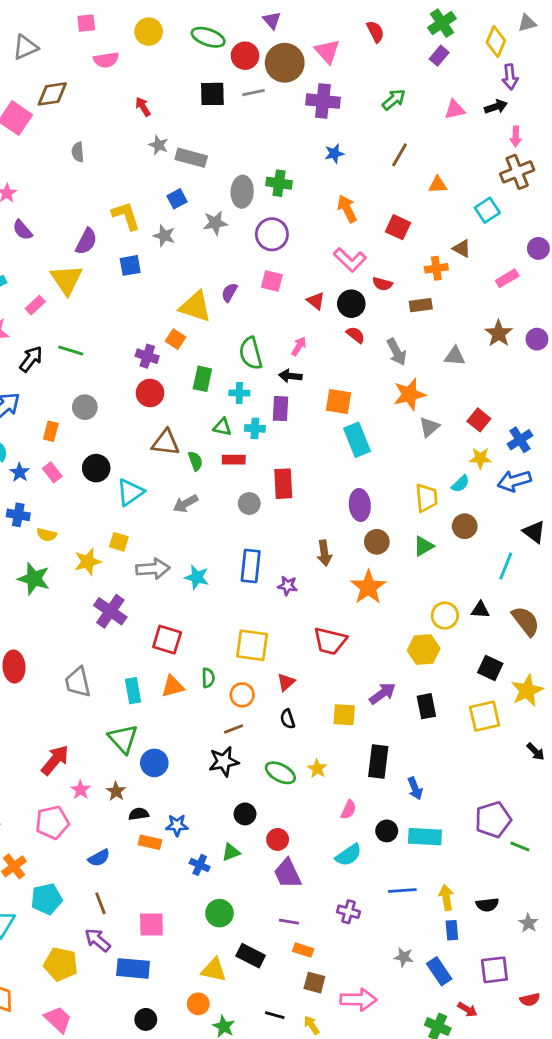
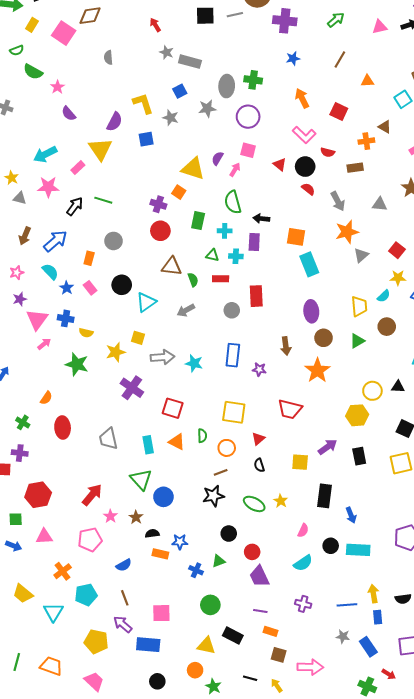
pink arrow: (299, 346) -> (235, 170), moved
orange triangle: (173, 686) -> (177, 442), turned 42
blue line: (402, 890) -> (347, 605), moved

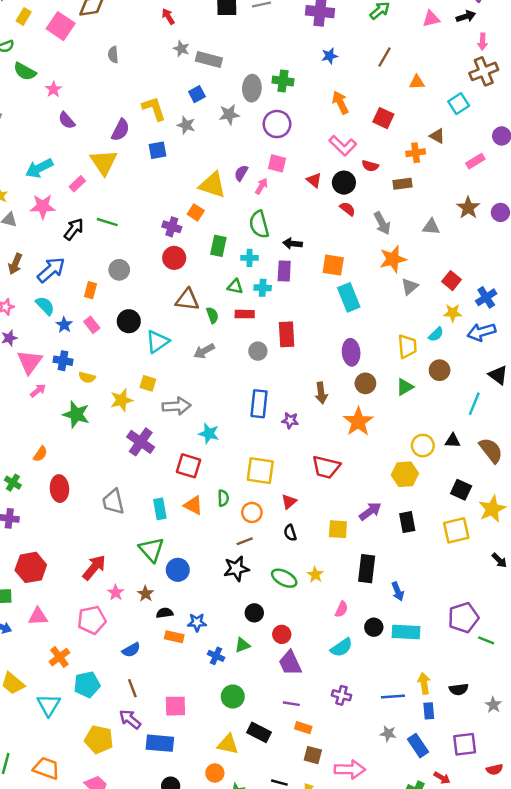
cyan star: (194, 363) -> (209, 434), moved

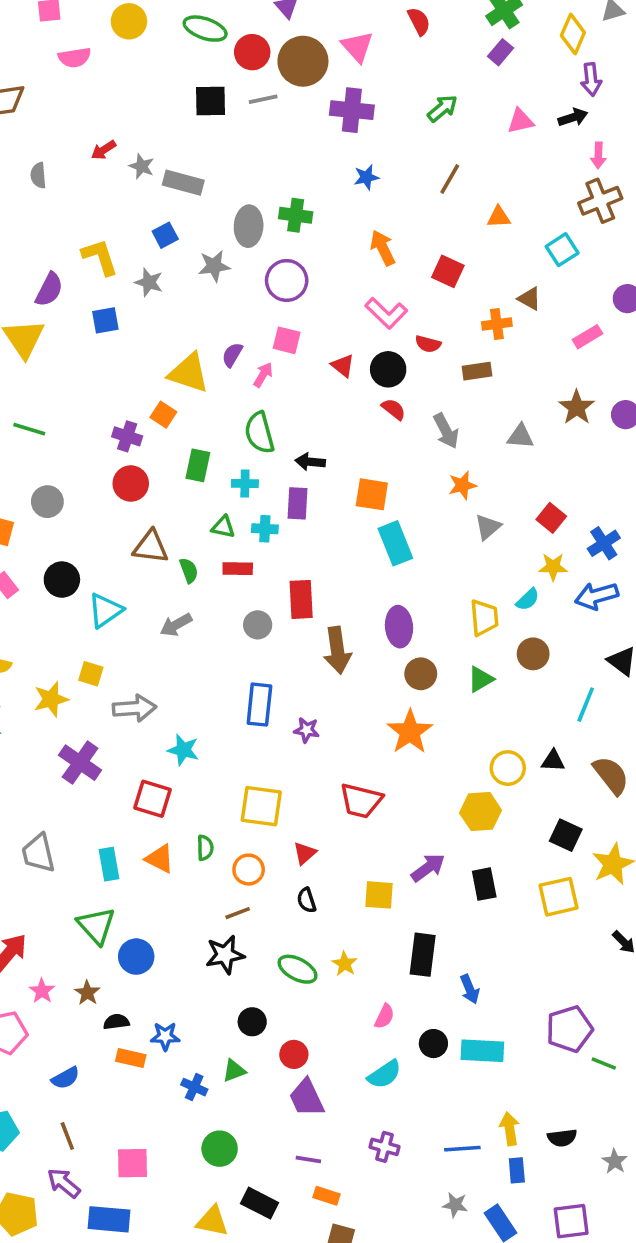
red arrow: (168, 16) -> (104, 150), moved, turned -91
orange star: (393, 259) -> (462, 485), size x0.7
brown arrow: (321, 393) -> (337, 650), moved, size x1.4

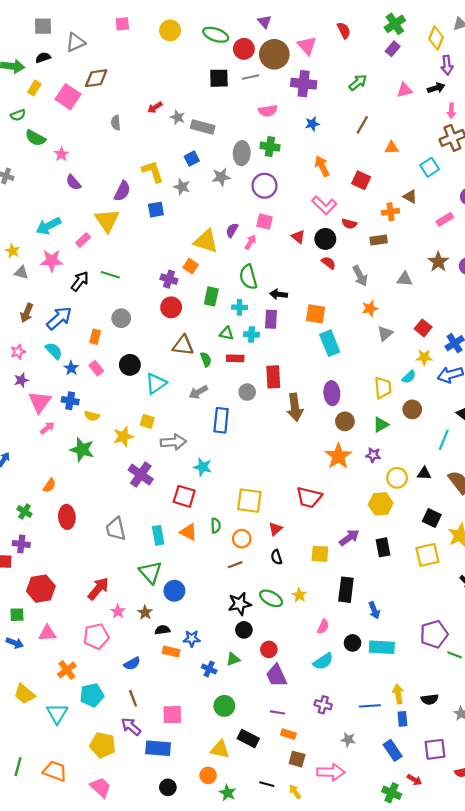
pink semicircle: (75, 58) -> (268, 111), moved
blue rectangle: (259, 705) -> (221, 420), moved
purple star: (307, 730) -> (373, 455), moved
black star: (225, 955) -> (240, 604), moved
gray star: (455, 1205) -> (348, 740), moved

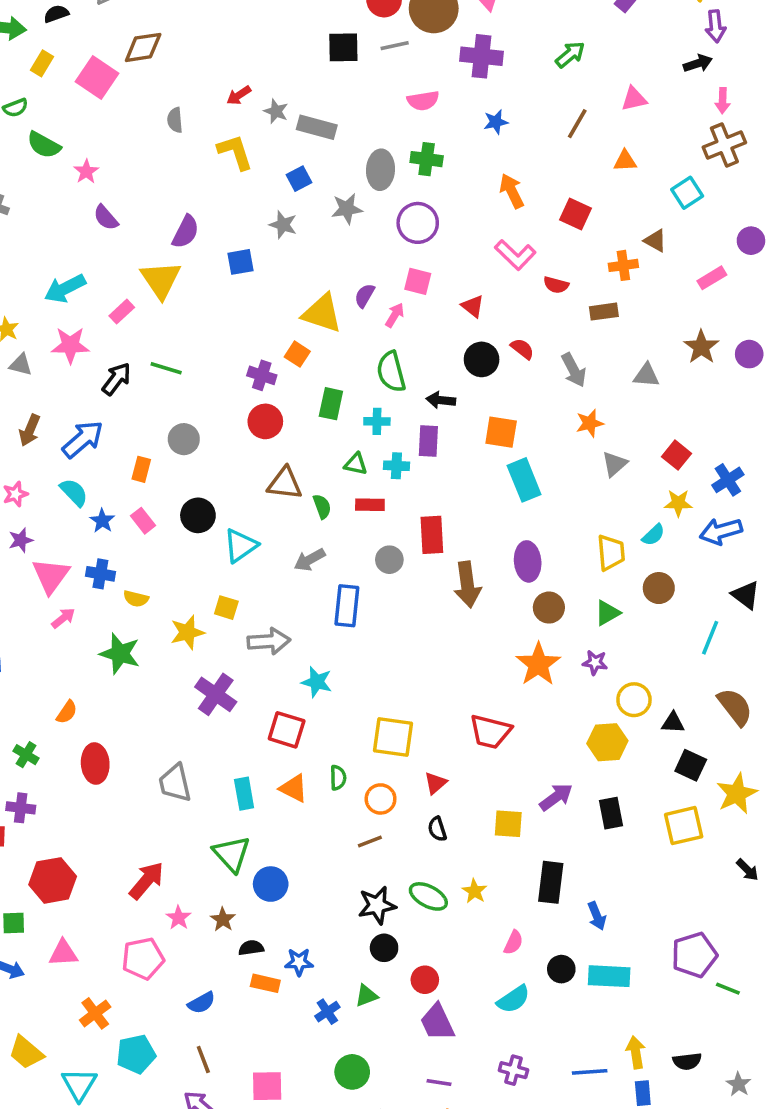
pink triangle: (405, 90) -> (634, 99), moved
yellow L-shape: (153, 172) -> (235, 152), moved
black circle: (325, 239) -> (482, 359), moved
black triangle: (424, 473) -> (673, 723), moved
blue cross: (209, 669) -> (327, 1012), turned 32

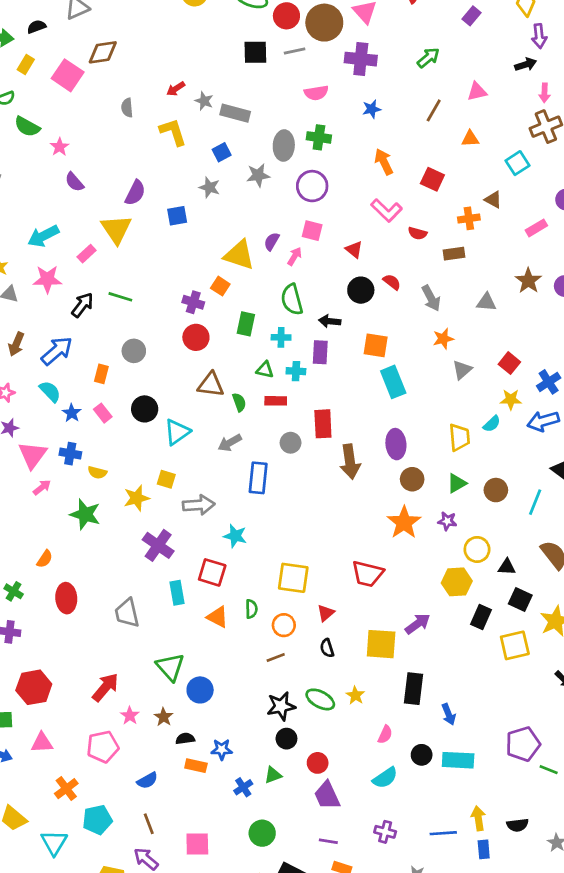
brown circle: (659, 588) -> (496, 490), moved
cyan rectangle: (244, 794) -> (177, 593), moved
black rectangle: (611, 813) -> (481, 617), moved, turned 35
yellow square: (508, 824) -> (381, 644), size x1.4

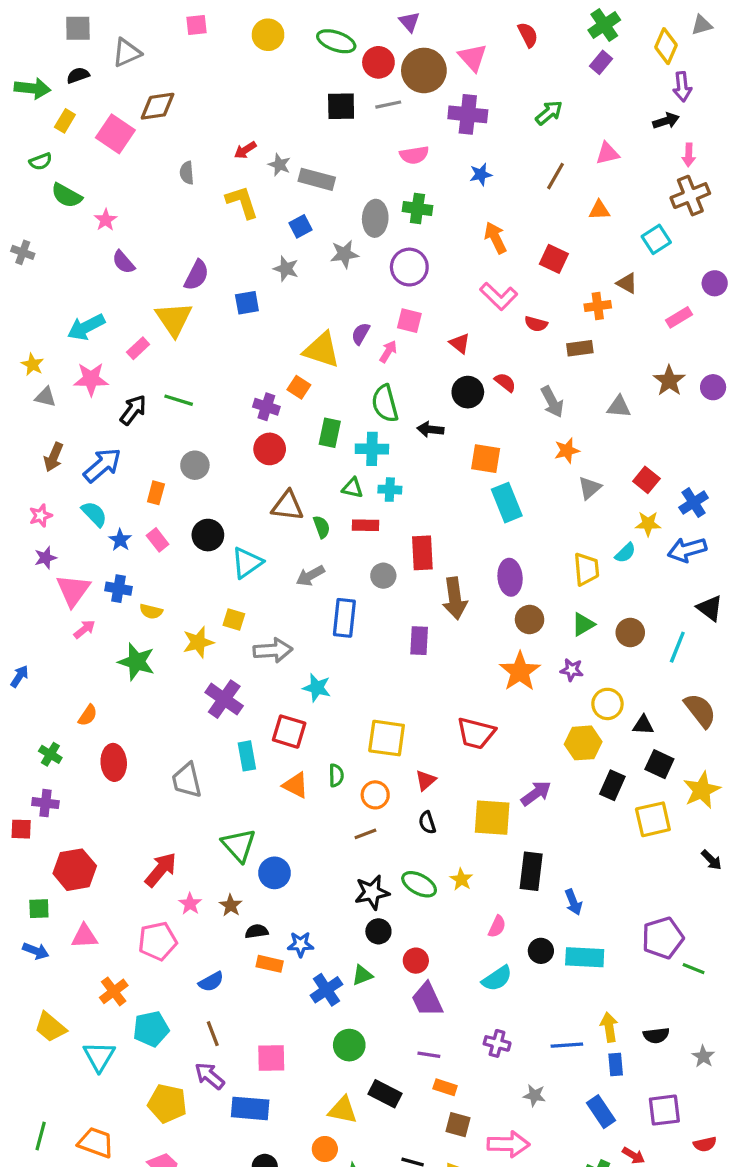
cyan cross: (281, 337) -> (372, 449), size x1.4
purple rectangle: (320, 352) -> (419, 641), moved
blue cross: (243, 787) -> (326, 990), size x1.4

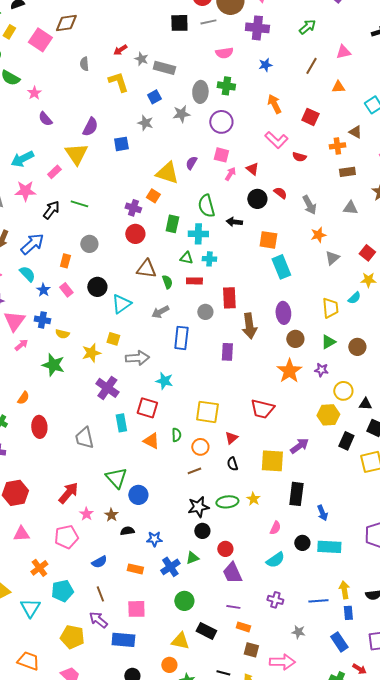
brown rectangle: (580, 348) -> (347, 172), moved
pink arrow: (388, 351) -> (230, 174), moved
green ellipse: (419, 884) -> (227, 502), turned -35
orange rectangle: (270, 964) -> (135, 569), moved

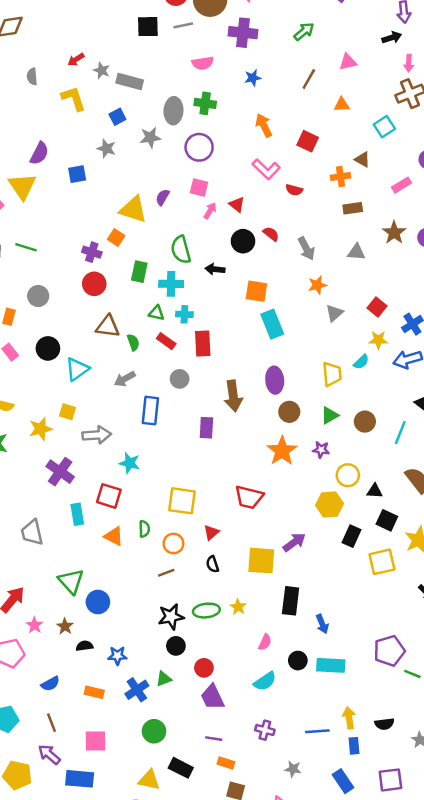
red rectangle: (194, 281) -> (166, 341), turned 35
red rectangle: (229, 298) -> (203, 344), moved

